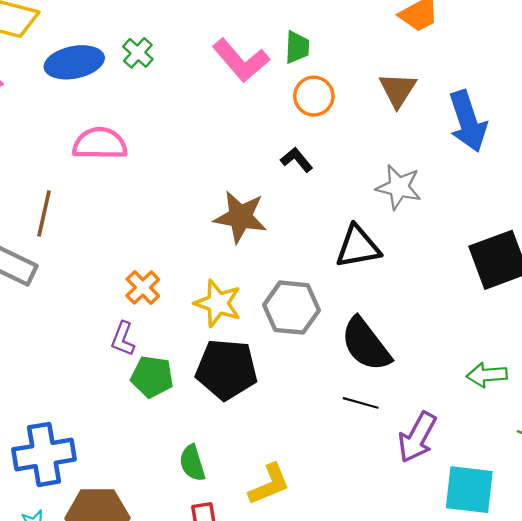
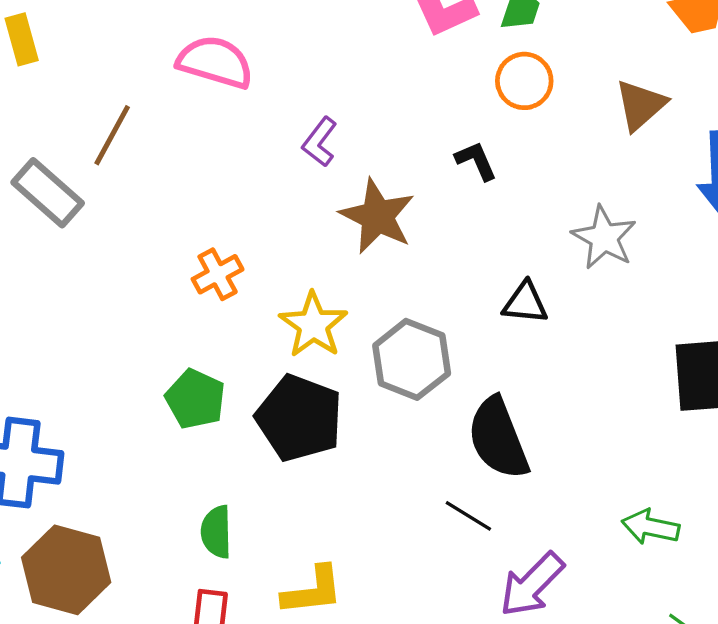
black triangle: (358, 247) -> (525, 303), size x0.7
purple L-shape: (123, 339) -> (320, 142), moved

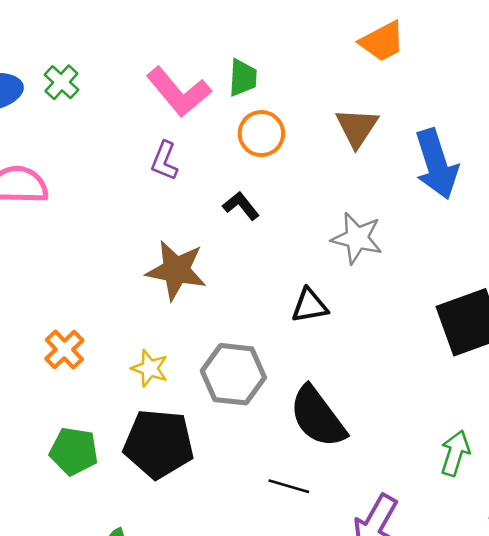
purple L-shape: (320, 142) -> (164, 161), moved
yellow star: (313, 325) -> (150, 368), size x0.7
black line: (468, 516) -> (289, 486), moved
green arrow: (651, 527) -> (455, 453), turned 111

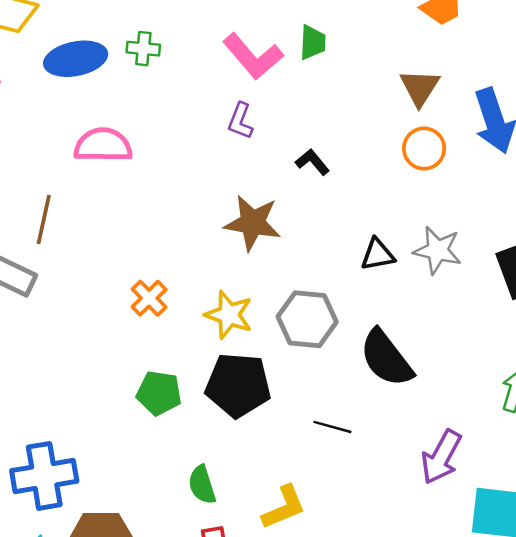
green cross: (61, 82) -> (143, 49), turned -36
orange circle: (261, 134) -> (424, 149), moved
gray star: (357, 238) -> (437, 250), moved
yellow star: (150, 368) -> (229, 315), size x1.4
black line: (289, 486) -> (332, 427), moved

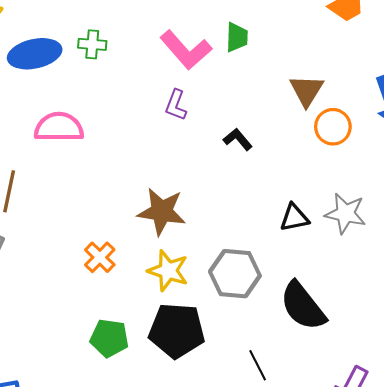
brown triangle: (420, 87) -> (307, 90), moved
brown star: (253, 223) -> (162, 211), moved
black line: (332, 427) -> (258, 365), turned 48

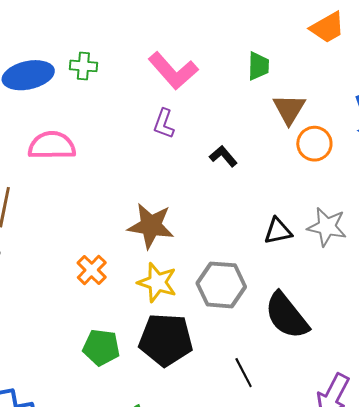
green trapezoid: (237, 37) -> (258, 66), moved

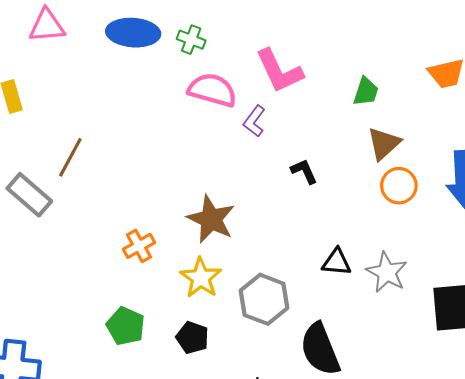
pink semicircle: (52, 145) -> (212, 90), moved
black pentagon: (166, 340) -> (192, 338), size x0.6

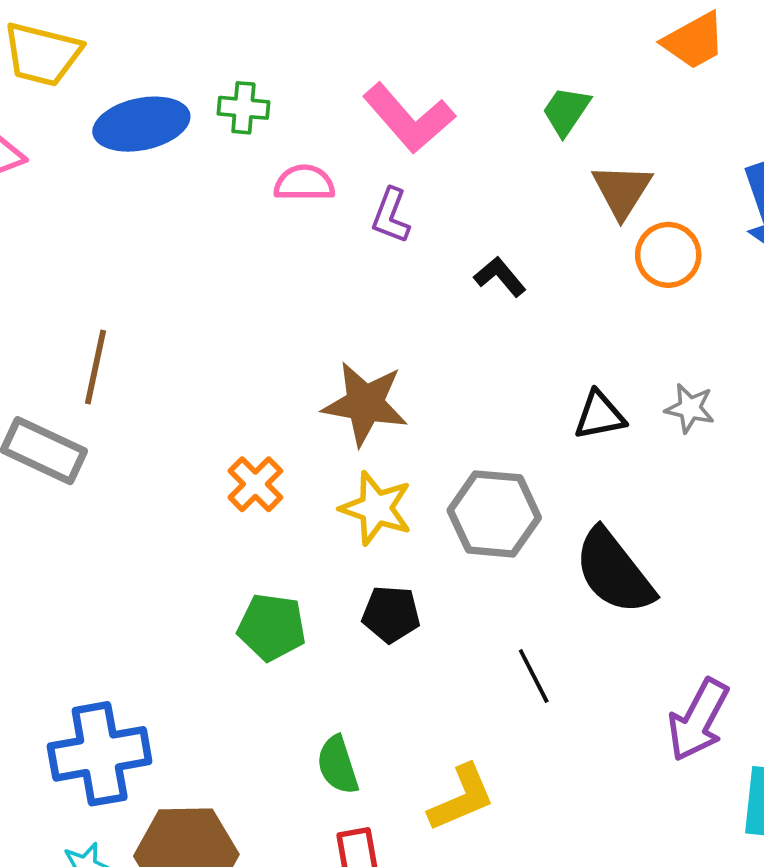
pink semicircle: (212, 90) -> (304, 183), size x0.7
green trapezoid: (366, 92) -> (566, 111), turned -148
gray star: (387, 272) -> (690, 408), size x0.7

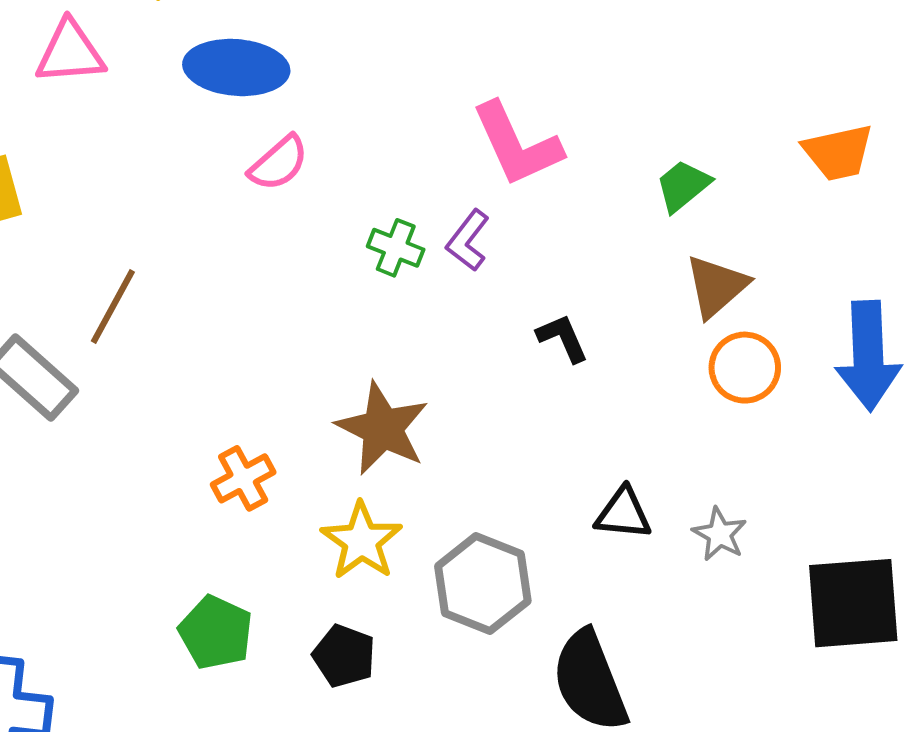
green cross: (243, 108) -> (396, 248), moved
pink semicircle: (304, 183) -> (279, 163), moved, turned 122

